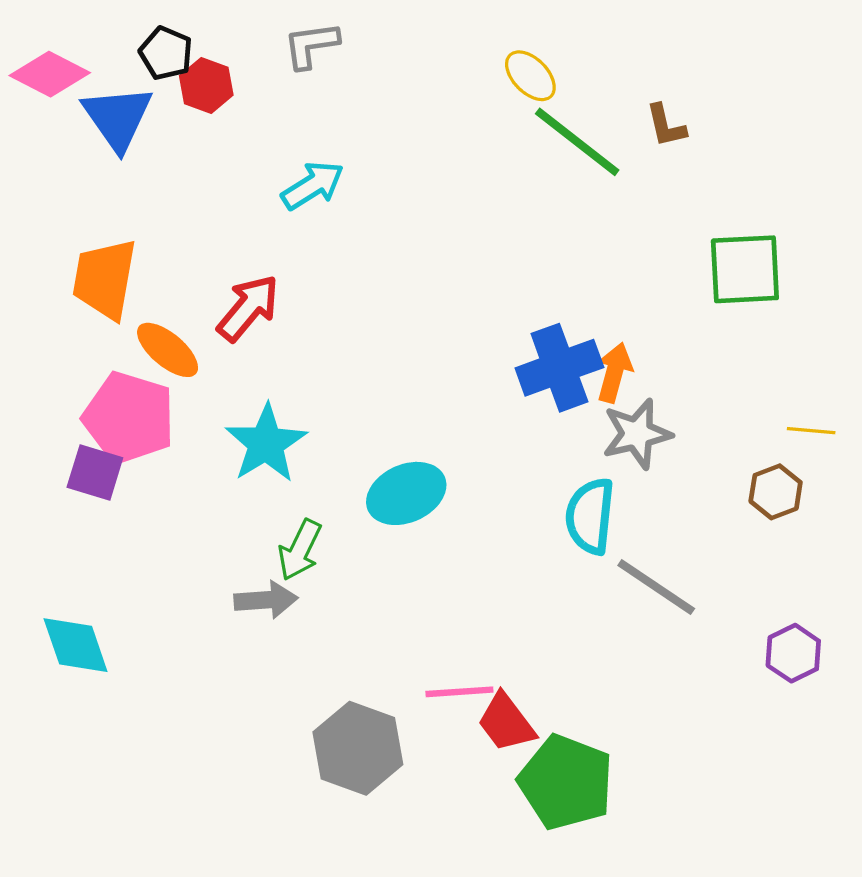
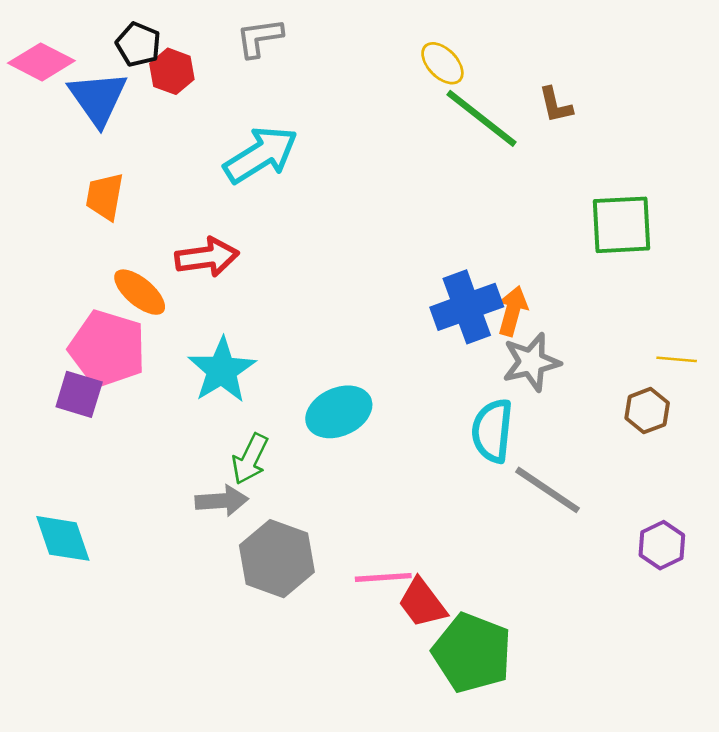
cyan arrow: (313, 185) -> (261, 155), size x1.4
orange trapezoid: (105, 279) -> (105, 197), moved, size x0.7
red arrow: (248, 308) -> (207, 257), turned 42
gray hexagon: (358, 748) -> (277, 559), moved

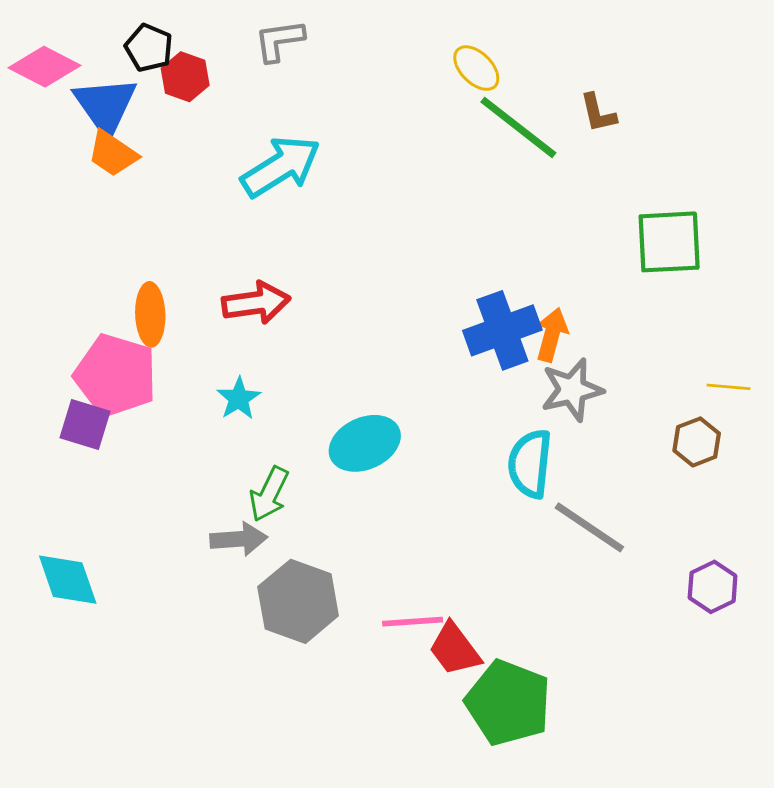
orange trapezoid: (105, 197) -> (113, 154), moved, turned -66
red arrow: (207, 257) -> (256, 303), moved
orange ellipse: (140, 292) -> (150, 314), turned 48
cyan star: (222, 370) -> (239, 398), size x0.6

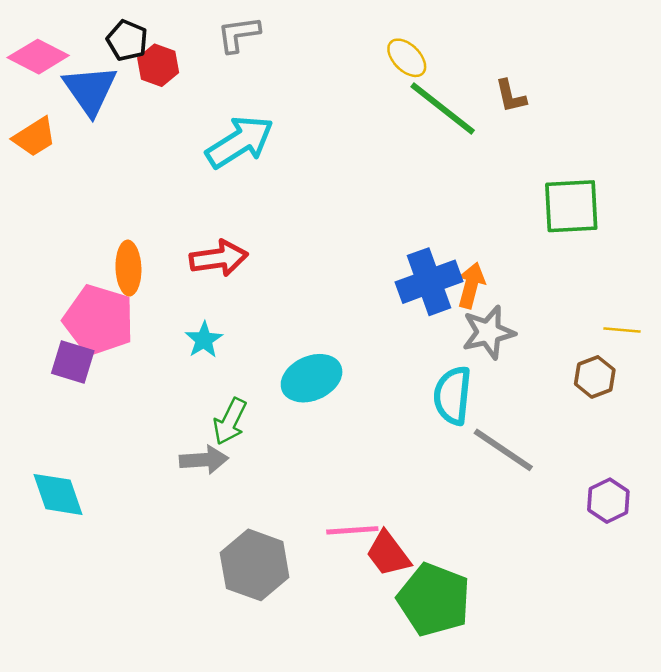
orange trapezoid: (113, 154) -> (34, 137), moved, turned -66
gray hexagon: (298, 601) -> (255, 565), moved

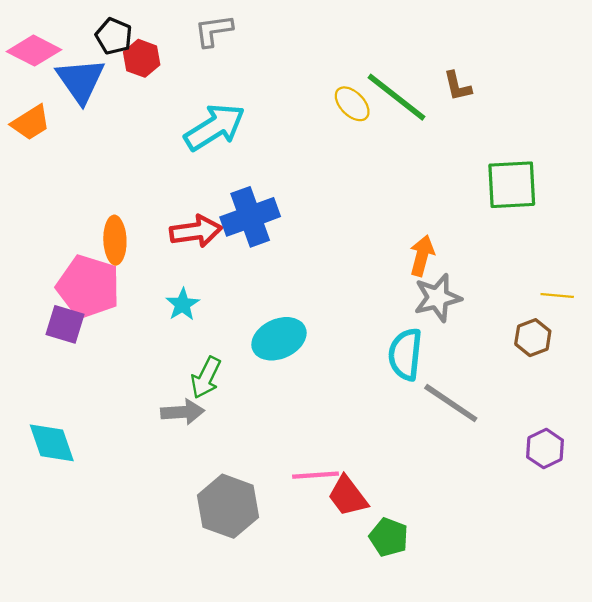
yellow ellipse: (407, 58) -> (352, 104), moved
blue cross: (429, 282) -> (250, 217), moved
green pentagon: (434, 600) -> (389, 537), size x0.6

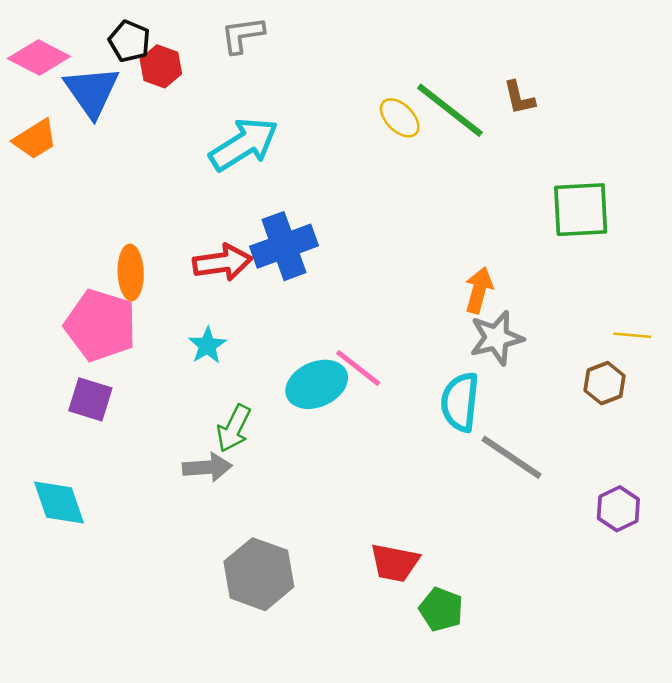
purple square: (65, 324) -> (90, 399), moved
pink line: (316, 475) -> (358, 368), moved, turned 42
red trapezoid: (348, 496) -> (395, 563), turned -42

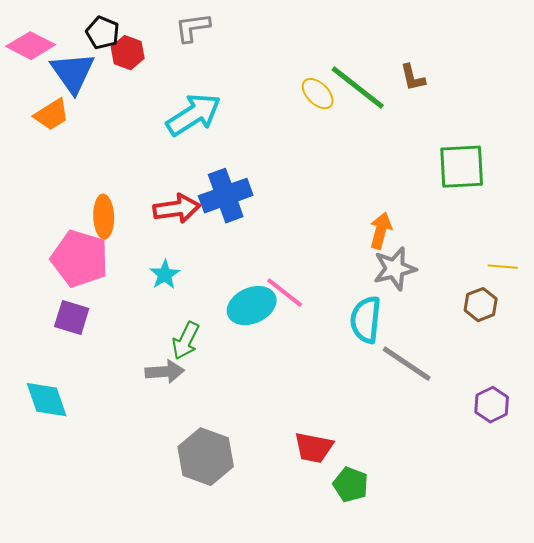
orange trapezoid: (35, 139) -> (52, 115), moved

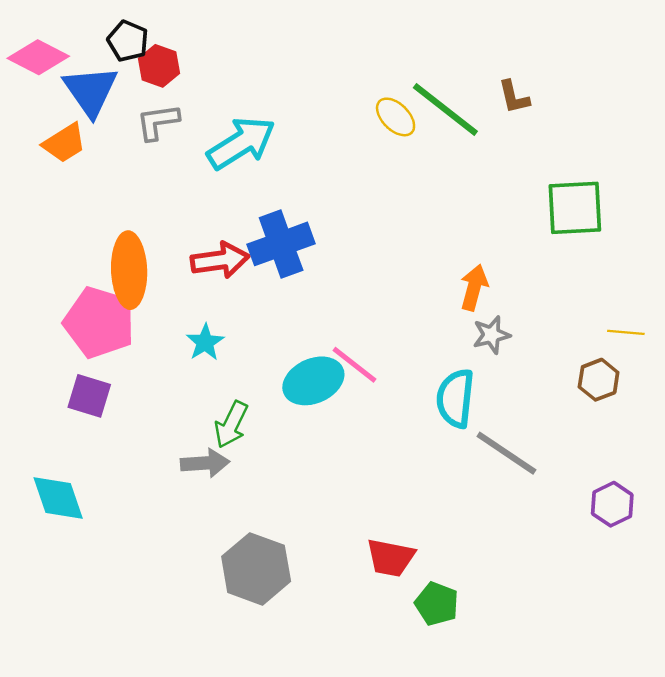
gray L-shape: (193, 28) -> (158, 122), moved
orange ellipse: (104, 217) -> (129, 270), size x1.4
gray star: (395, 269) -> (491, 335), size x0.7

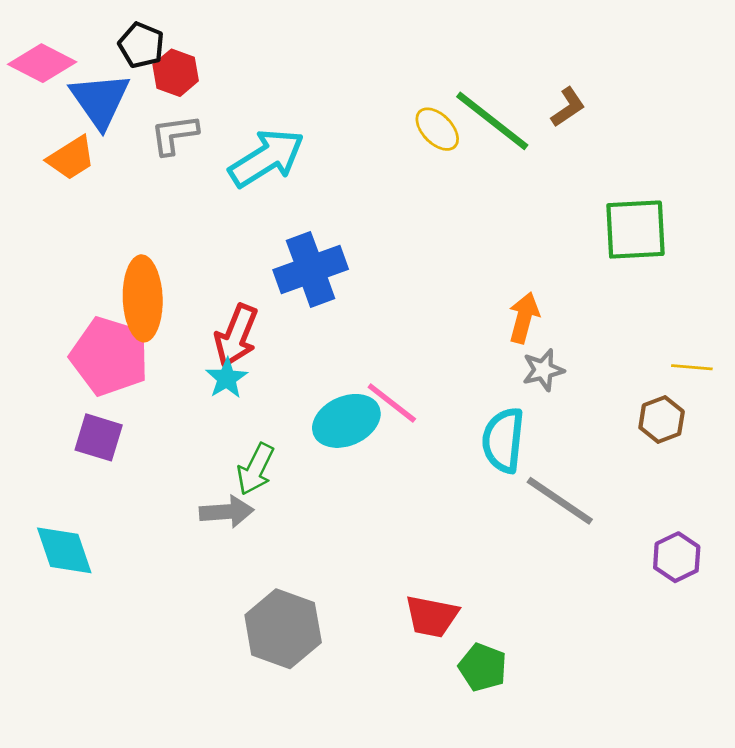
brown L-shape: (514, 97) -> (568, 107), turned -111
red arrow: (220, 260) -> (236, 336), moved, turned 120

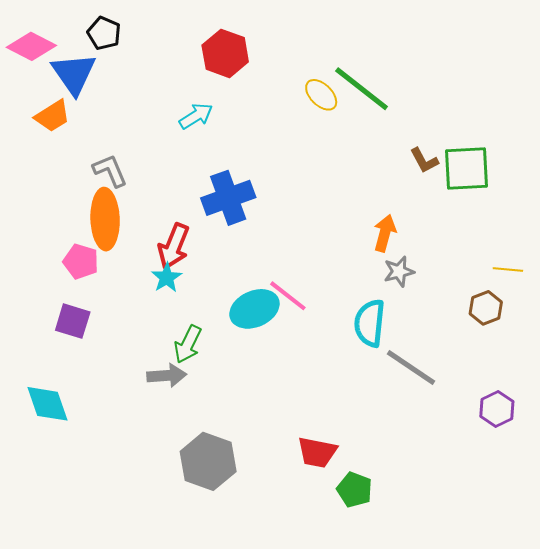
red hexagon: (176, 73) -> (225, 53), moved, size x1.4
brown L-shape: (568, 107) -> (424, 160), moved, turned 96
gray L-shape: (174, 135) -> (110, 171), moved, turned 75
cyan arrow: (267, 158) -> (196, 116), size x0.6
pink pentagon: (110, 356) -> (81, 261), size x0.6

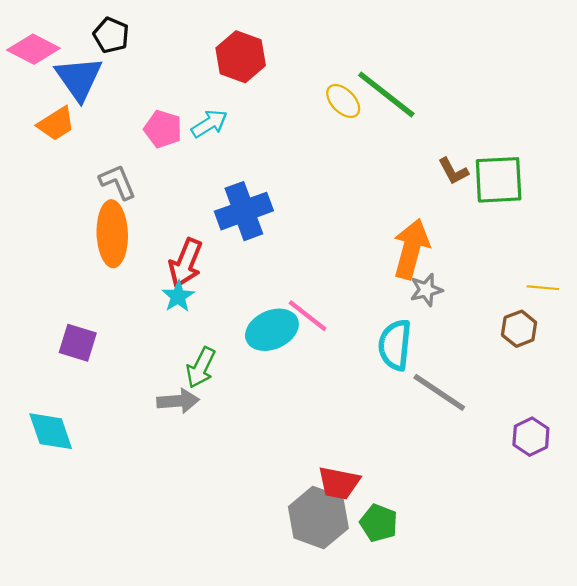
orange arrow: (385, 233) -> (411, 249), size x1.5
pink pentagon: (81, 261) -> (163, 129), moved
gray hexagon: (208, 461) -> (318, 518), moved

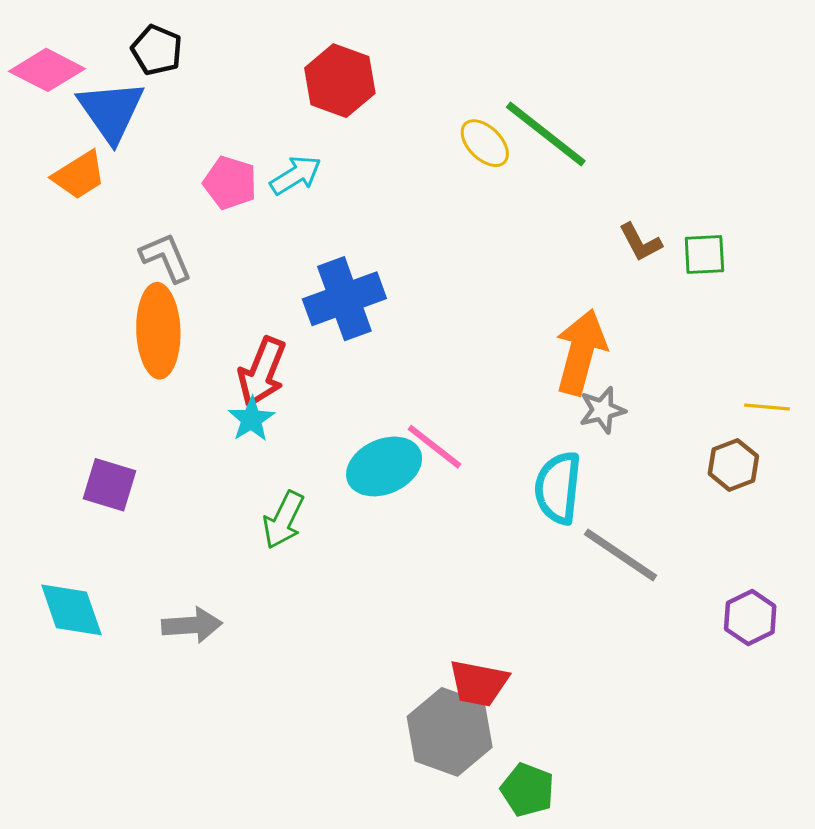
green square: (499, 180) -> (704, 254), size x0.6
gray arrow: (178, 401) -> (192, 625), moved
green pentagon: (379, 523) -> (527, 790), moved

